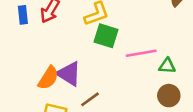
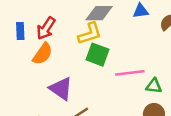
orange semicircle: (48, 78) -> (43, 54), moved

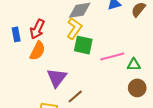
yellow L-shape: (90, 34) -> (74, 28), turned -30
purple triangle: (61, 89) -> (57, 78), turned 40

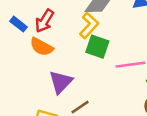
blue rectangle: (16, 34) -> (18, 24), turned -48
orange semicircle: (37, 51) -> (42, 47), turned 84

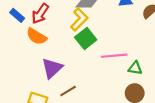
green square: (97, 47) -> (86, 38), turned 30

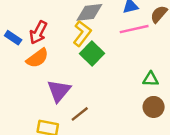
orange semicircle: (37, 36) -> (37, 58), turned -60
pink line: (114, 56) -> (134, 29), moved

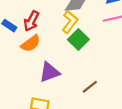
purple triangle: (59, 91) -> (49, 72), turned 30
brown line: (80, 114) -> (90, 87), moved

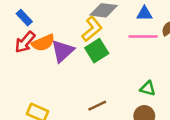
red arrow: (31, 21) -> (25, 42), moved
purple triangle: (49, 72) -> (63, 51), moved, turned -35

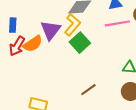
blue rectangle: (24, 18) -> (13, 25), turned 56
purple triangle: (63, 51) -> (50, 30), moved

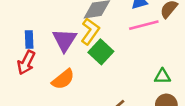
blue rectangle: (13, 25) -> (29, 40), moved
orange semicircle: (33, 44) -> (63, 79), moved

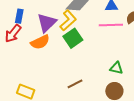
orange semicircle: (63, 79) -> (40, 42), moved

